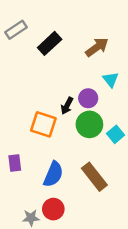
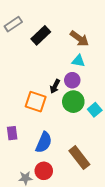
brown arrow: (97, 47) -> (79, 38), turned 72
cyan triangle: (111, 80) -> (78, 61), moved, turned -40
brown rectangle: (94, 177) -> (79, 158), moved

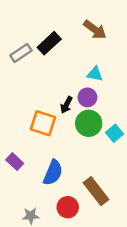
gray rectangle: (13, 24) -> (21, 53), moved
brown arrow: (79, 38) -> (95, 30), moved
purple rectangle: (12, 133) -> (15, 162), turned -40
red circle: (44, 171) -> (68, 207), moved

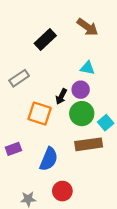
gray rectangle: (21, 53) -> (19, 78), moved
purple rectangle: (15, 162) -> (13, 149), turned -63
brown rectangle: (96, 191) -> (89, 144), moved, turned -60

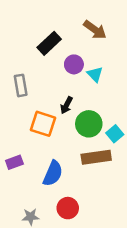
cyan triangle: (87, 68) -> (95, 74), turned 35
gray rectangle: (19, 78) -> (21, 85), turned -66
purple circle: (81, 90) -> (74, 64), moved

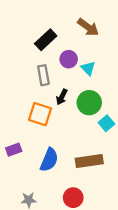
gray rectangle: (21, 85) -> (43, 75), moved
green circle: (89, 124) -> (89, 103), moved
brown rectangle: (96, 157) -> (89, 161), moved
red circle: (68, 208) -> (73, 198), moved

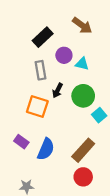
cyan triangle: (88, 68) -> (82, 64), turned -32
purple rectangle: (14, 150) -> (21, 142), moved, turned 56
brown rectangle: (89, 161) -> (83, 150), turned -40
red circle: (73, 198) -> (83, 177), moved

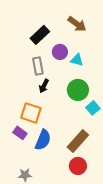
black arrow: (58, 90) -> (44, 86), moved
orange square: (37, 106) -> (31, 113), moved

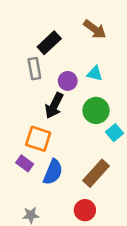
purple circle: (60, 52) -> (68, 81), moved
gray rectangle: (38, 66) -> (34, 69), moved
black arrow: (44, 86) -> (54, 106), size x1.5
red circle: (78, 166) -> (85, 210), moved

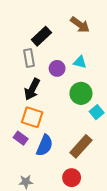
black arrow: (54, 106) -> (32, 89), moved

